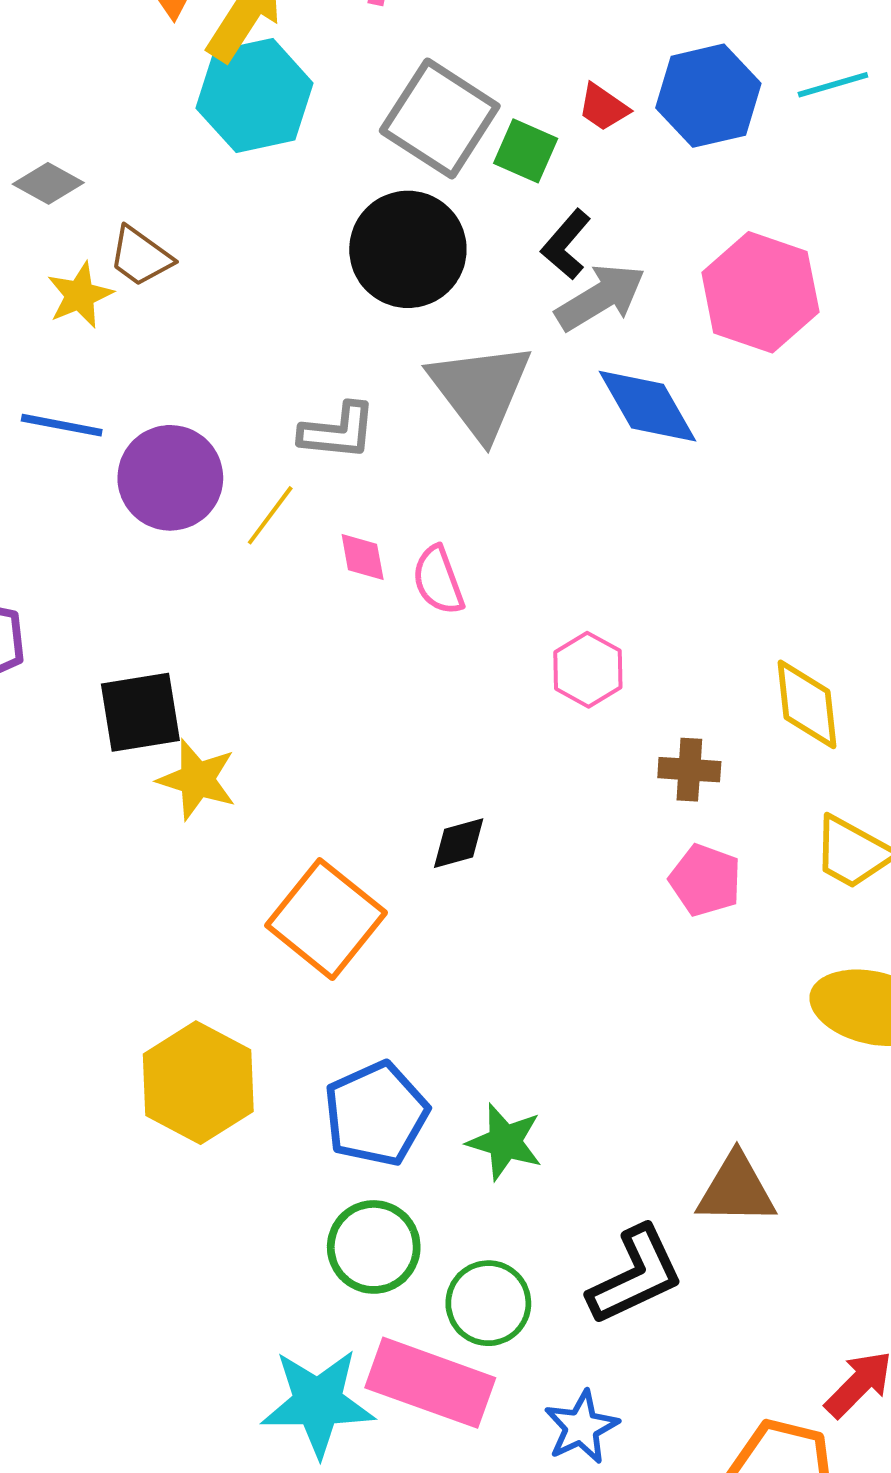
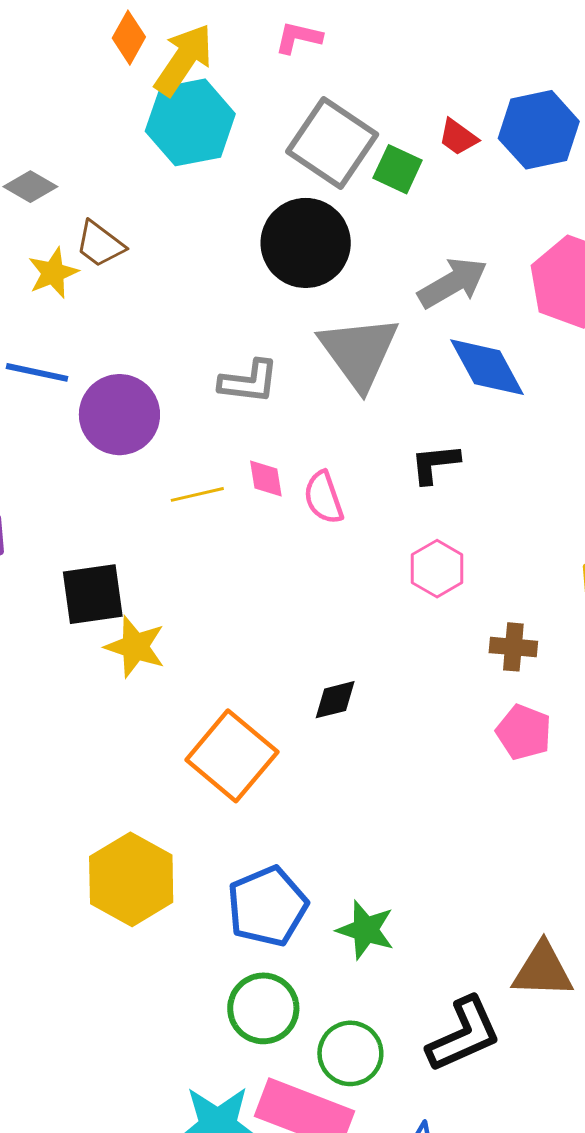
black L-shape: (566, 244) -> (435, 464), moved, turned 42
yellow line: (270, 515) -> (197, 494), moved, turned 39

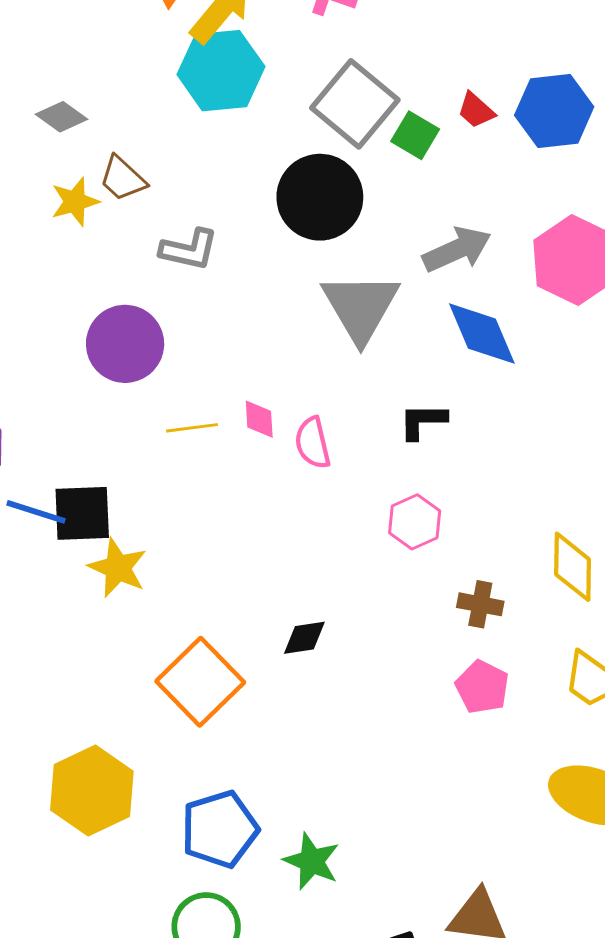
blue line: (37, 372) -> (36, 512), moved
gray L-shape: (249, 382) -> (189, 250), moved

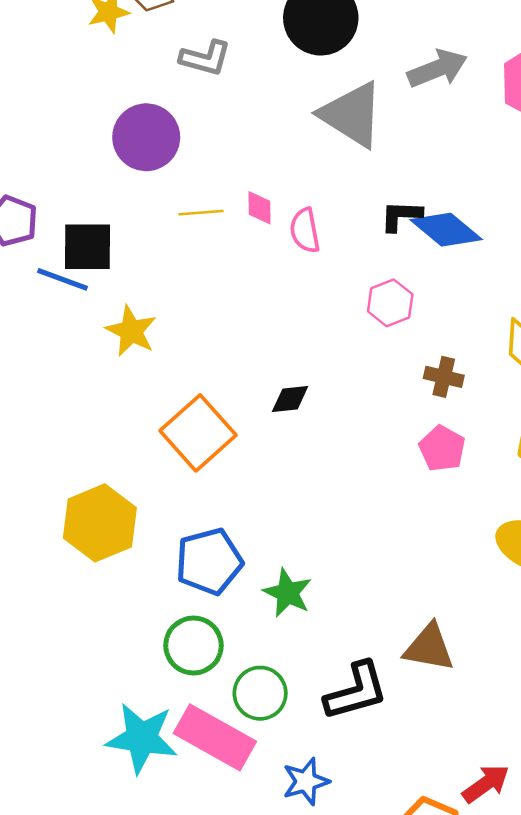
gray triangle: (361, 307) -> (352, 115), turned -30
blue diamond: (482, 334) -> (446, 230), moved, turned -30
black square: (82, 513) -> (87, 247), moved

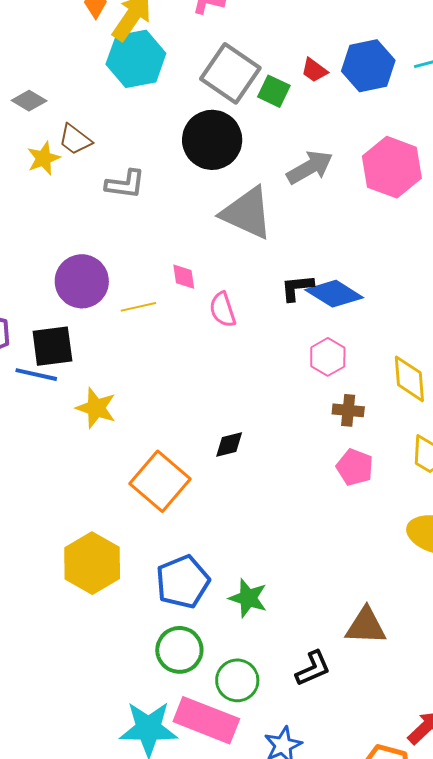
purple circle: (146, 137) -> (82, 281), moved
pink diamond: (259, 208) -> (184, 277), moved
pink hexagon: (390, 303) -> (328, 357), moved
black L-shape: (356, 691) -> (313, 668), size x0.7

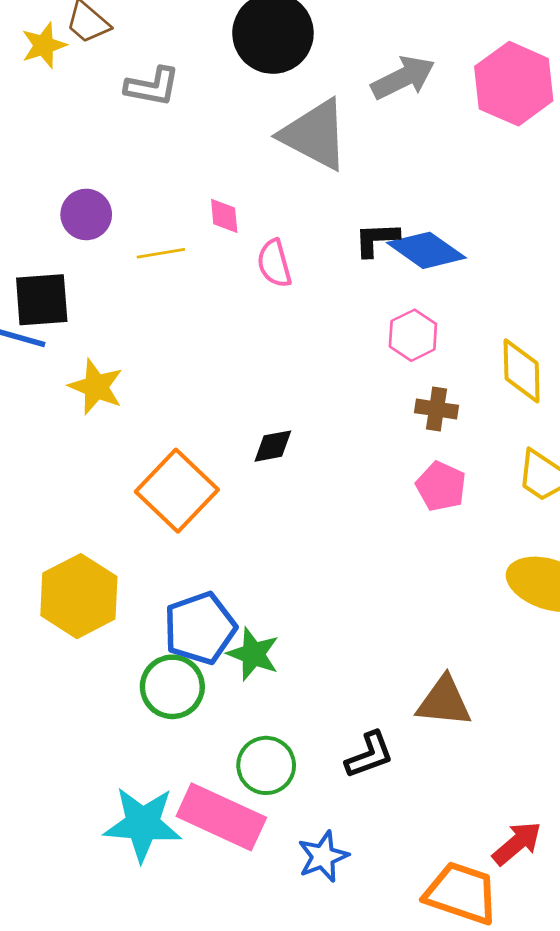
purple circle: (82, 281) -> (86, 214), size x0.7
green star: (248, 598) -> (253, 654), moved
green circle: (179, 650) -> (172, 687), moved

